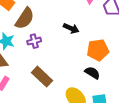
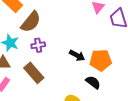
black arrow: (71, 28) -> (77, 55), moved
brown rectangle: (42, 77) -> (34, 73), moved

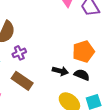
black arrow: (77, 55) -> (60, 71), moved

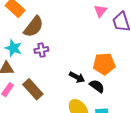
brown rectangle: (22, 81) -> (33, 89), moved

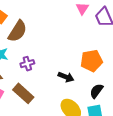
purple cross: (41, 50) -> (27, 64), moved
black semicircle: (97, 86) -> (96, 91), moved, turned -84

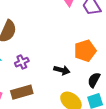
brown rectangle: (23, 93) -> (22, 92), turned -50

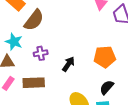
black arrow: (62, 70) -> (68, 64), moved, turned -84

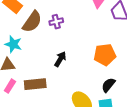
purple cross: (41, 53) -> (56, 22), moved
black arrow: (68, 64) -> (60, 59), moved

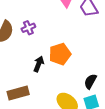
orange pentagon: (105, 55) -> (60, 54), moved

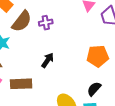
orange pentagon: (60, 54) -> (98, 56), moved

